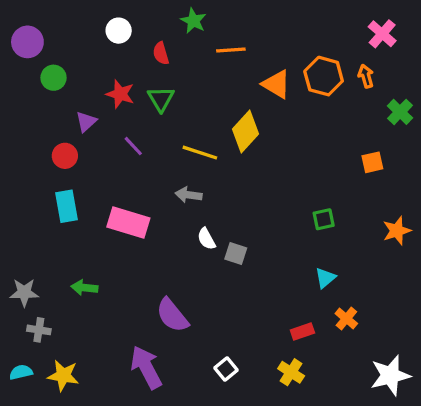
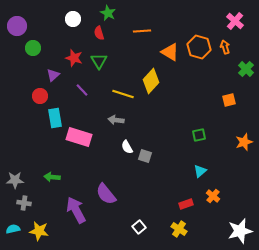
green star: (193, 21) -> (108, 13), moved
cyan rectangle: (67, 206) -> (55, 118), moved
purple arrow: (146, 367) -> (76, 210), moved

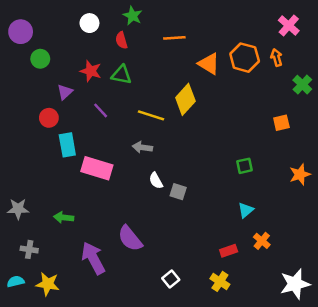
green triangle: (99, 61) -> (121, 75), turned -48
gray star: (15, 180) -> (18, 209), moved

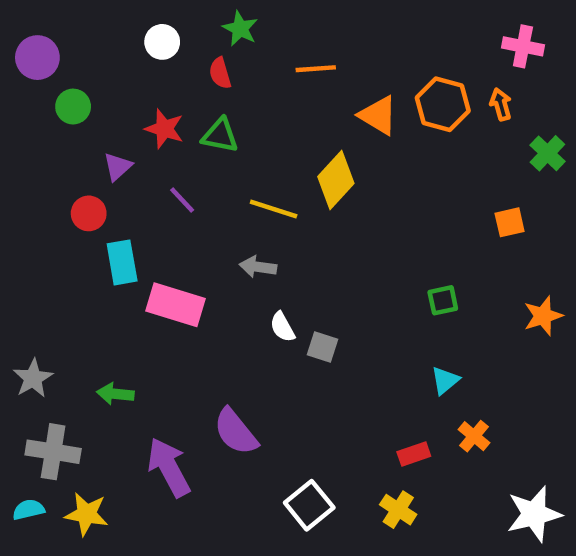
pink cross: (289, 26) -> (523, 46), turned -30
gray star: (18, 209) -> (33, 378), turned -30
gray cross: (29, 249) -> (53, 452), size x1.6
white square: (171, 279) -> (309, 505), size x1.5

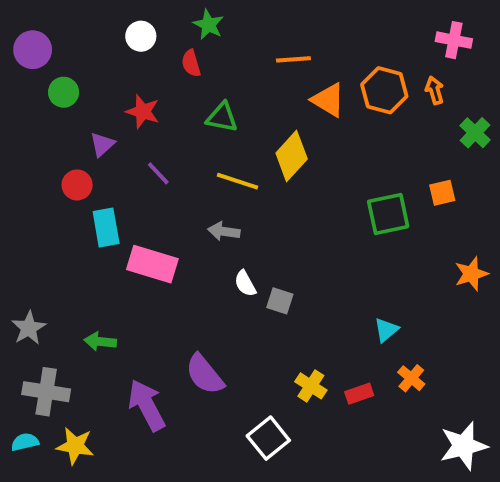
orange line: (316, 69) -> (293, 59), moved
green triangle: (220, 135) -> (222, 117), moved
green square: (443, 300) -> (388, 214), moved, size x1.6
yellow cross: (398, 510) -> (311, 386), moved

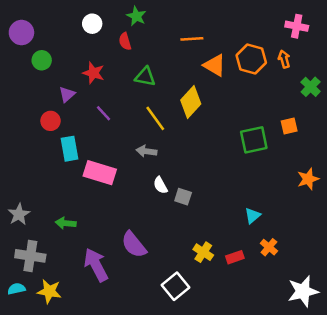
yellow line: (237, 181) -> (155, 118), turned 36

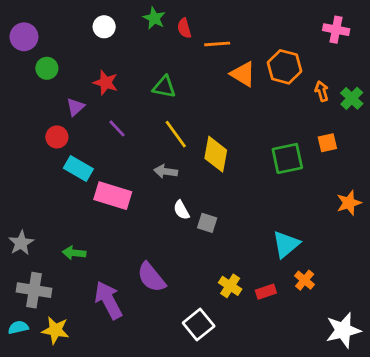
red semicircle: (125, 41) -> (184, 28), moved
orange arrow: (284, 59) -> (322, 91), moved
yellow diamond: (191, 102) -> (216, 154), moved, turned -32
cyan rectangle: (69, 149) -> (78, 168), turned -50
cyan triangle: (253, 216) -> (286, 244), size x1.5

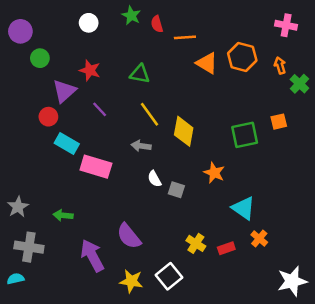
orange arrow: (322, 91) -> (280, 65), moved
purple triangle: (75, 107) -> (64, 91), size x1.5
orange star: (349, 203) -> (214, 173), moved, turned -30
cyan triangle: (286, 244) -> (243, 208), turned -45
yellow star: (55, 330) -> (131, 281), moved

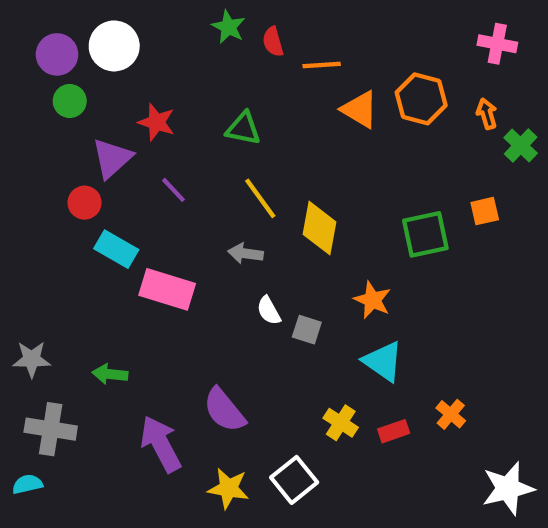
white circle: (89, 23) -> (114, 46), moved, size x1.5
purple circle: (20, 31) -> (57, 54), moved
gray star: (18, 207) -> (32, 359), turned 30
cyan triangle: (243, 208) -> (383, 361), moved

